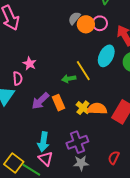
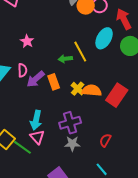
pink semicircle: (18, 78) -> (22, 70), moved

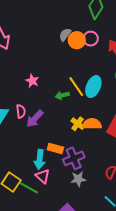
cyan ellipse: (104, 38) -> (93, 87), moved
pink star: (27, 41) -> (32, 81), moved
orange rectangle: (54, 82) -> (55, 148), moved, turned -49

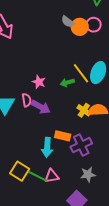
gray semicircle: (65, 35) -> (68, 22), turned -88
pink star: (32, 81) -> (39, 82), moved
purple arrow: (35, 119) -> (41, 107), turned -102
pink triangle: (43, 176) -> (52, 176), moved, turned -49
gray star: (78, 179) -> (88, 174), moved

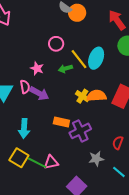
pink circle: (94, 25) -> (56, 44), moved
cyan arrow: (47, 147) -> (24, 128), moved
gray star: (88, 174) -> (96, 159), moved

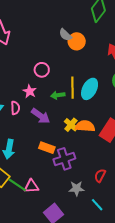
pink circle: (56, 44) -> (42, 70), moved
yellow line: (79, 59) -> (72, 88), turned 30
purple arrow: (39, 93) -> (41, 116), moved

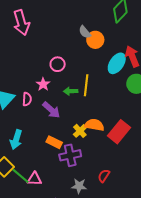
cyan ellipse: (90, 89) -> (117, 63), moved
yellow cross: (71, 125) -> (80, 131), moved

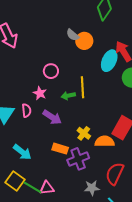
orange semicircle: (94, 125) -> (105, 141), moved
cyan arrow: (16, 140) -> (22, 152), turned -60
red semicircle: (104, 176) -> (115, 174), size x1.6

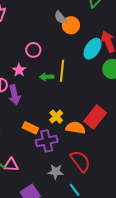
purple arrow: (52, 117) -> (14, 95), moved, turned 36
red semicircle: (115, 174) -> (80, 161), turned 110

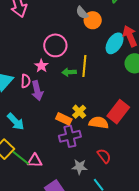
pink circle: (33, 50) -> (55, 45), size x1.5
orange rectangle: (30, 128) -> (64, 119), moved
red semicircle: (80, 161) -> (104, 156), size x0.7

